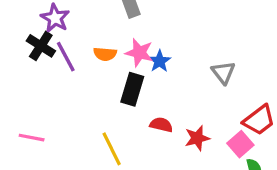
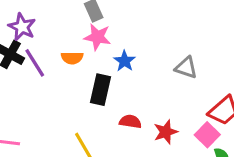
pink star: (139, 53) -> (97, 37), moved
gray triangle: (223, 73) -> (186, 68), turned -30

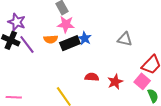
black rectangle: (100, 90) -> (70, 43), moved, turned 60

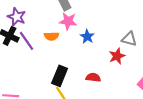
black rectangle: (70, 43) -> (60, 76), moved, turned -48
red star: (115, 82) -> (117, 56), moved

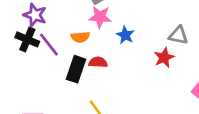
black rectangle: (60, 76) -> (76, 69), moved
red semicircle: (93, 77) -> (98, 62), moved

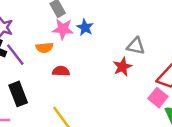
blue star: (125, 35) -> (85, 27), moved
black rectangle: (76, 69) -> (18, 94), moved, turned -40

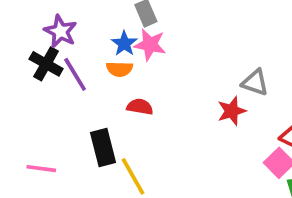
blue star: (85, 27) -> (124, 43), moved
black rectangle: (18, 94) -> (103, 147), moved

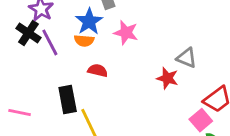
blue star: (124, 43) -> (89, 21), size x1.4
pink star: (150, 45) -> (126, 33), moved
red star: (232, 111) -> (167, 78), turned 30

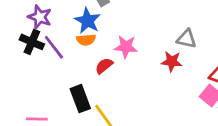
pink star: (126, 33) -> (126, 47), moved
red semicircle: (98, 70) -> (104, 66), turned -42

